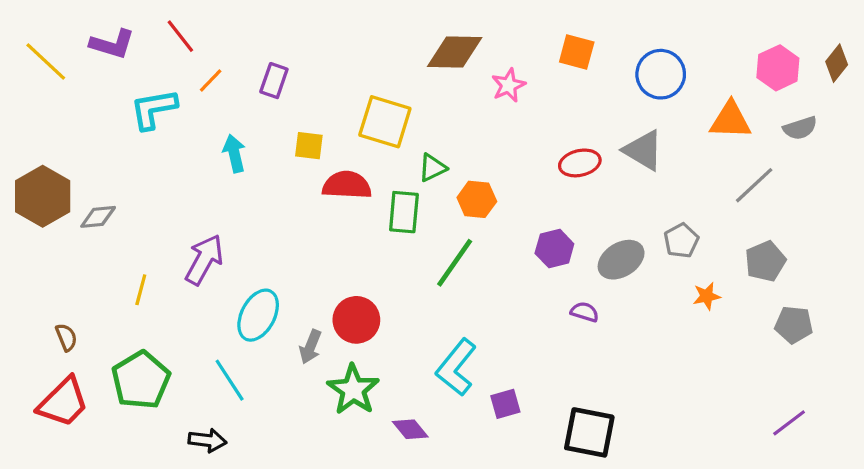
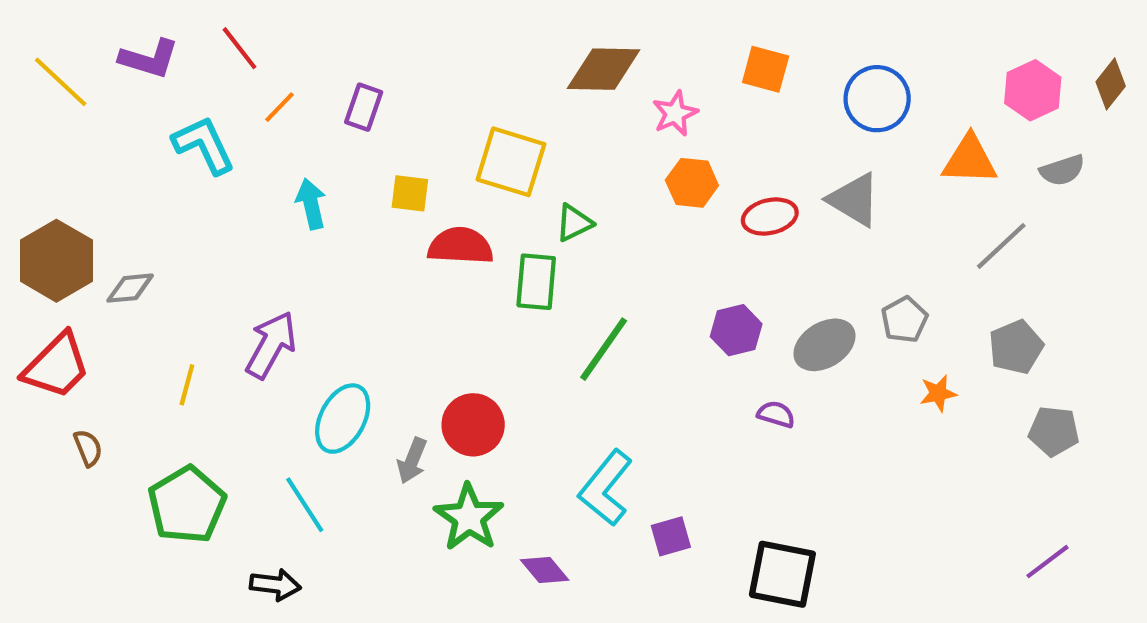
cyan L-shape: (154, 109) -> (204, 145), turned 75
orange hexagon: (477, 199) -> (692, 183), moved
red trapezoid: (63, 402) -> (56, 366), moved

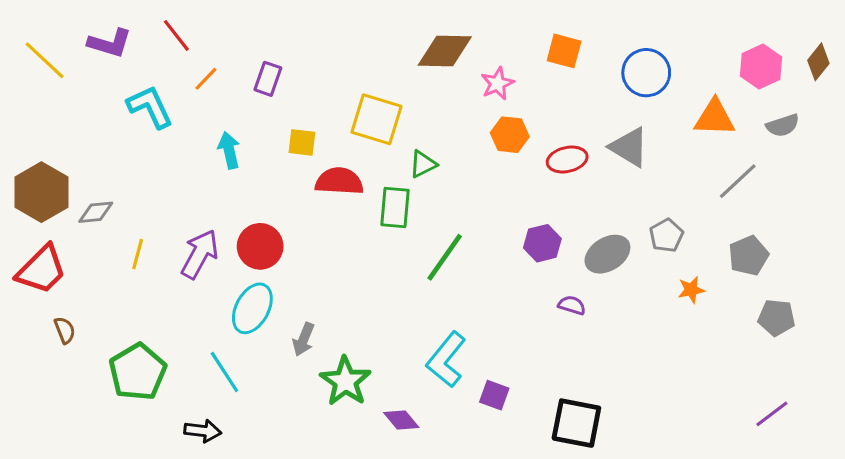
yellow line: (187, 385) -> (138, 254), moved
red circle: (473, 425) -> (260, 246), moved
purple square: (671, 536) -> (494, 395), turned 36

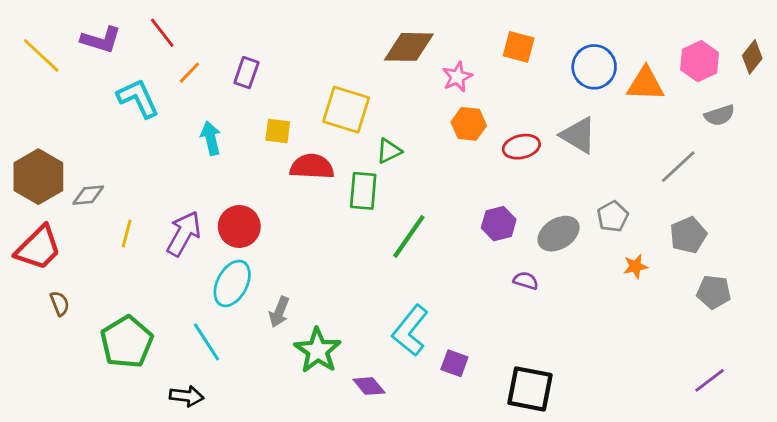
orange triangle: (714, 118) -> (645, 84), moved

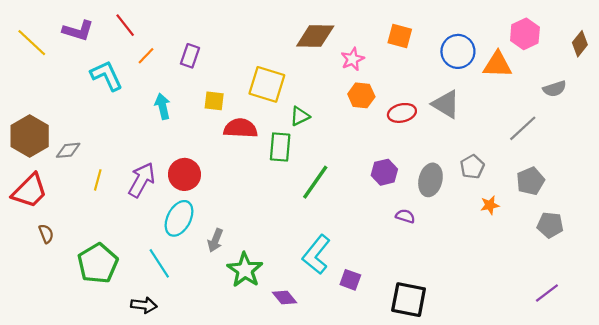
pink hexagon: (700, 61) -> (525, 34), moved
gray ellipse: (558, 234) -> (430, 180), turned -44

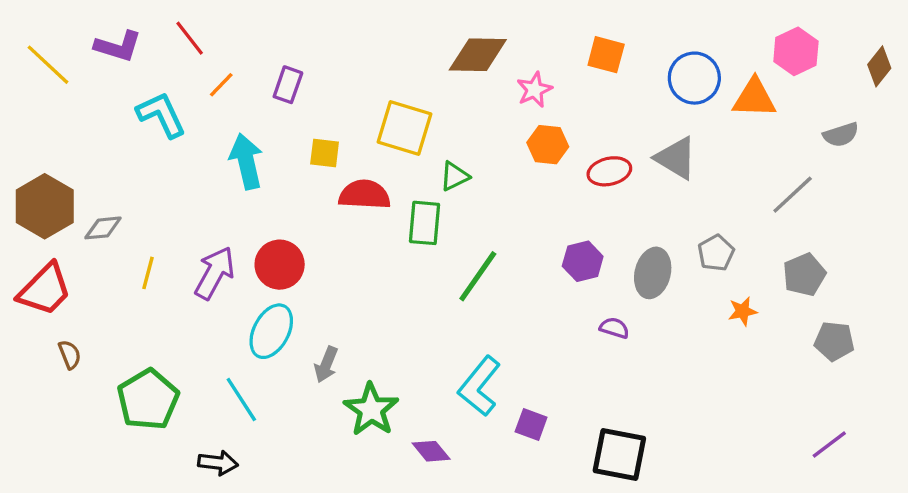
cyan arrow: (163, 106) -> (246, 161), size x1.4

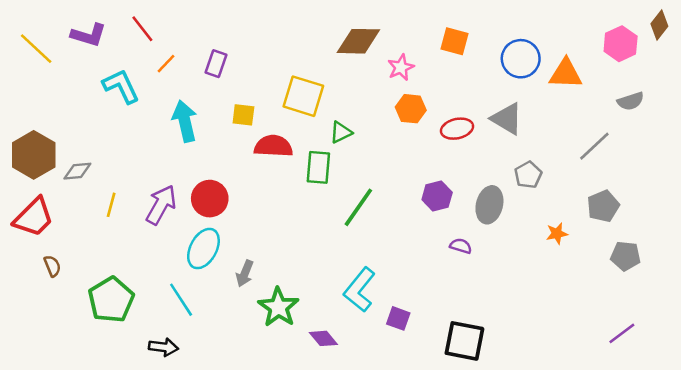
pink hexagon: (796, 51) -> (621, 44), moved
brown diamond: (879, 66) -> (659, 25), moved
gray pentagon: (716, 253) -> (528, 175), moved

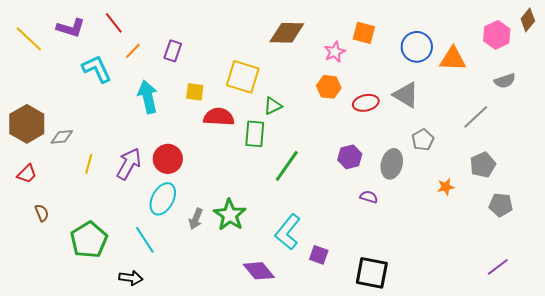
pink star: (401, 67) -> (335, 52), moved
red trapezoid: (34, 217) -> (27, 174), size x0.6
green star: (278, 307) -> (230, 215), moved
purple diamond: (323, 338) -> (259, 271), size x1.4

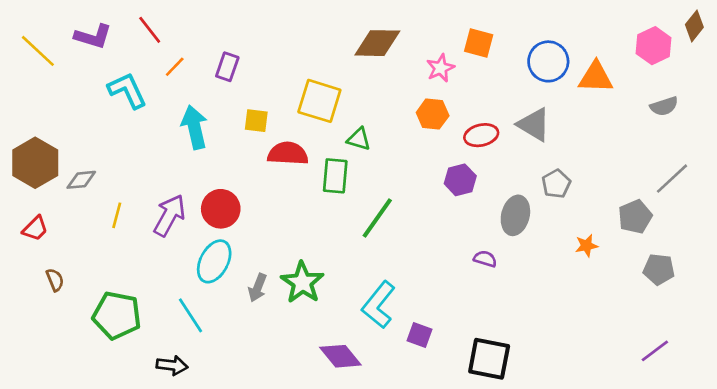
green triangle: (273, 106) -> (359, 139), turned 42
gray line: (476, 117) -> (672, 179), moved
purple hexagon: (350, 157) -> (460, 180), moved
green pentagon: (89, 240) -> (117, 315), turned -30

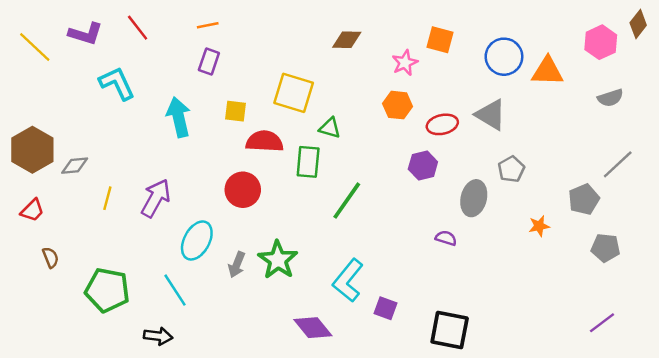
brown diamond: (377, 43) -> (347, 40), size x0.7
orange line: (175, 67) -> (208, 25), moved, turned 35
red circle: (221, 209) -> (243, 190), moved

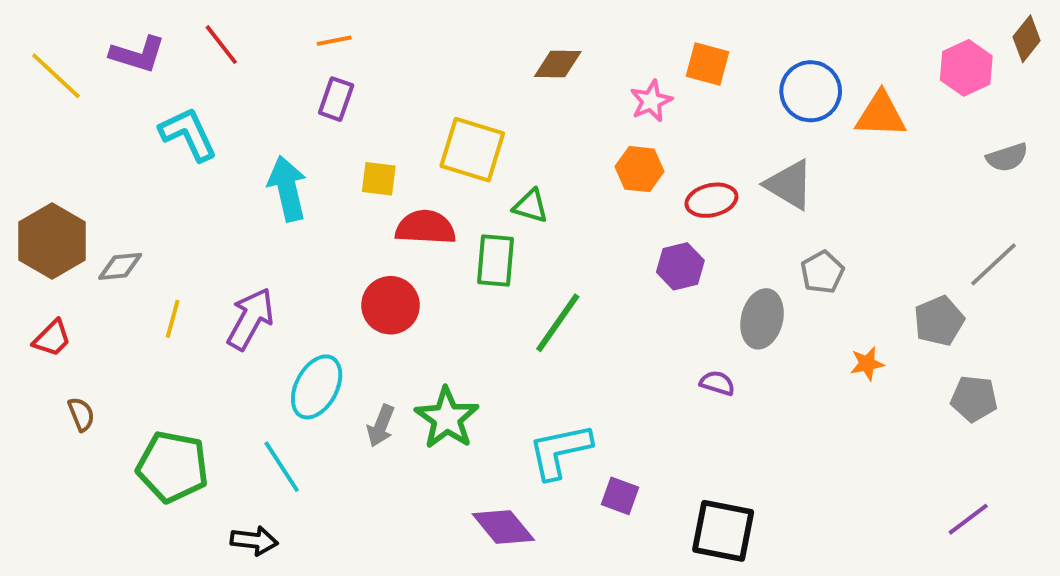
gray semicircle: (610, 98) -> (1007, 157), moved
cyan L-shape: (348, 280) -> (560, 451), turned 39

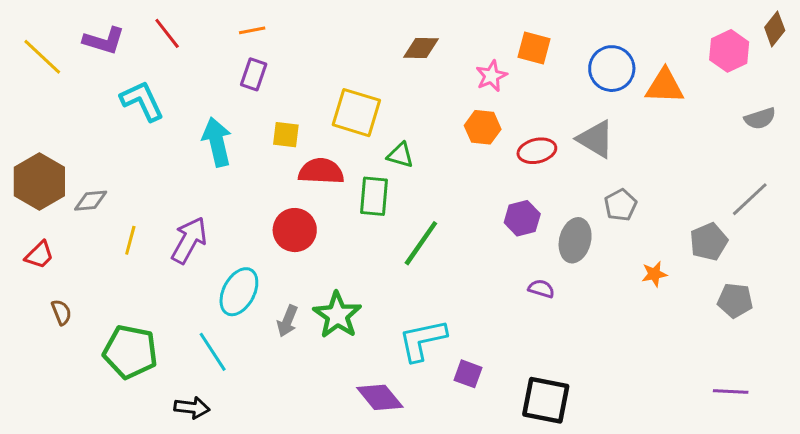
purple hexagon: (680, 266) -> (522, 218), moved
purple line: (968, 519) -> (731, 391), turned 40

